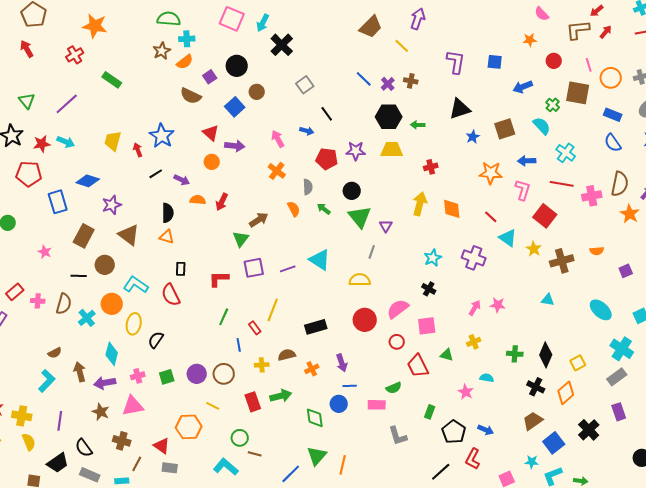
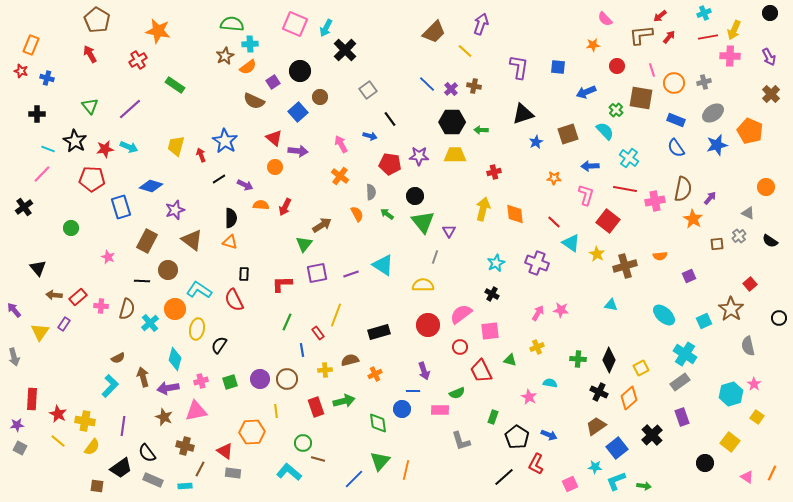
orange star: (491, 173) -> (554, 178), size x0.6
purple arrow: (342, 363) -> (424, 371), moved
yellow line: (213, 406) -> (276, 411), turned 56
yellow semicircle: (29, 442) -> (92, 447), turned 60

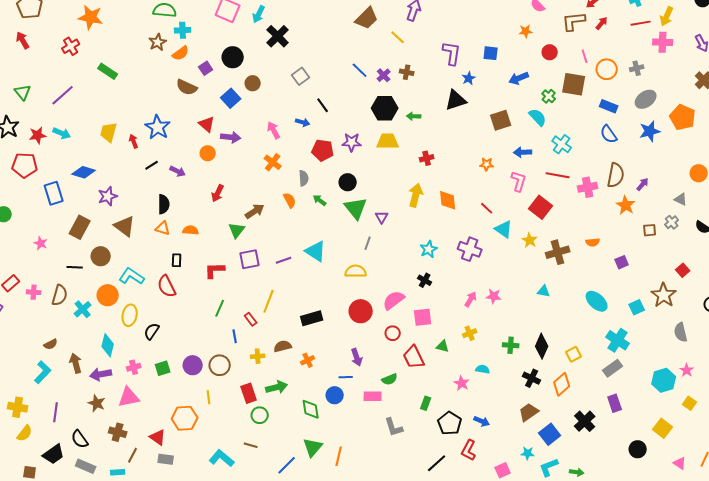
blue star: (536, 142) -> (469, 78), moved
orange semicircle: (261, 205) -> (191, 230), moved
green circle: (303, 443) -> (260, 415), moved

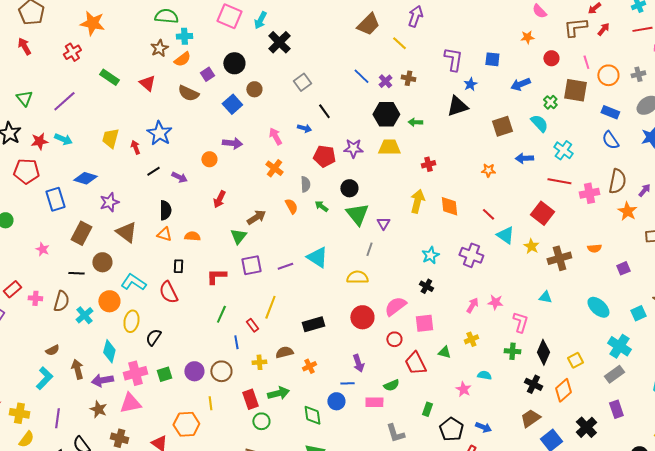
red triangle: (207, 124) -> (147, 83), moved
pink L-shape: (519, 181) -> (520, 322), moved
pink cross: (134, 367) -> (135, 373), size x1.6

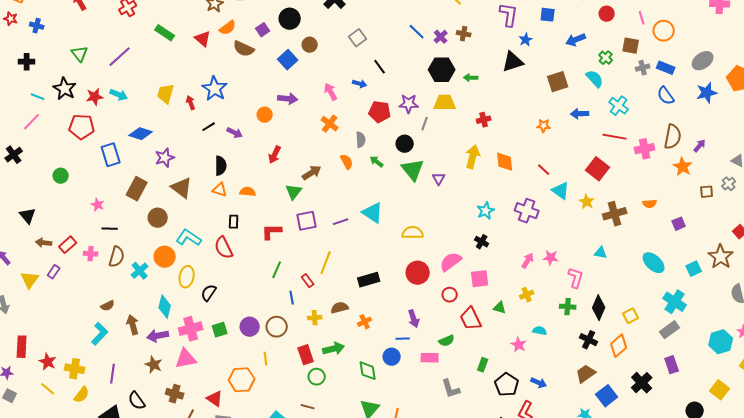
orange semicircle: (182, 59) -> (228, 28), moved
gray cross: (638, 74) -> (643, 68), moved
brown square: (575, 90) -> (631, 46), size x0.7
gray line: (369, 249) -> (425, 124), moved
black line: (76, 273) -> (110, 229), moved

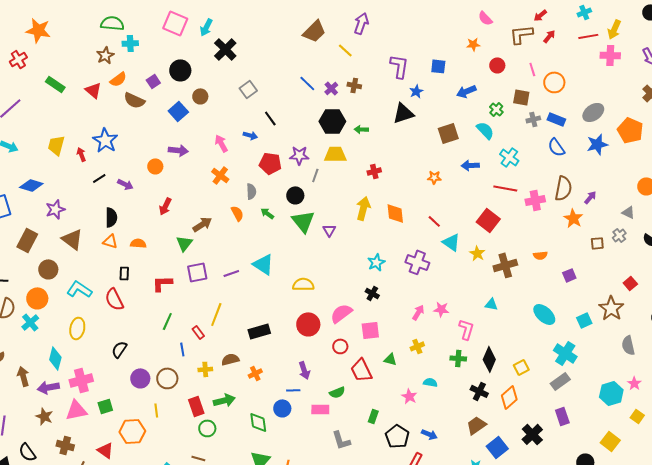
orange circle: (165, 257) -> (37, 298), moved
black semicircle: (209, 293) -> (119, 349), moved
green square: (220, 330) -> (105, 406), moved

